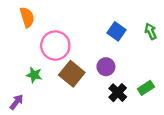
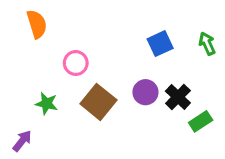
blue square: (117, 31) -> (160, 44), turned 30
pink circle: (55, 46) -> (76, 63), size x0.6
black cross: (118, 93) -> (178, 97), moved

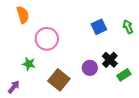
pink circle: (76, 63) -> (47, 39), size x1.5
purple circle: (145, 92) -> (90, 68), moved
brown square: (98, 102) -> (59, 80), moved

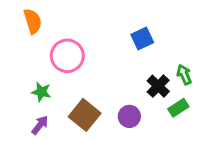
green arrow: (128, 27) -> (184, 75), moved
purple circle: (90, 68) -> (129, 116), moved
purple arrow: (14, 87) -> (40, 125), moved

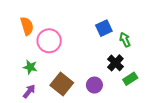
orange semicircle: (33, 21) -> (27, 26), moved
green arrow: (184, 75) -> (125, 40), moved

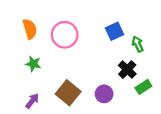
pink circle: (49, 41) -> (65, 35), moved
green star: (30, 67) -> (33, 64), moved

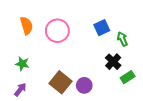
green star: (33, 64) -> (22, 64), moved
purple circle: (104, 94) -> (84, 85), moved
purple arrow: (32, 101) -> (20, 90), moved

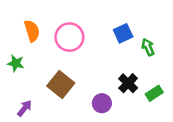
black cross: (113, 62) -> (128, 83), moved
green star: (22, 64) -> (16, 63), moved
brown square: (60, 82) -> (61, 84), moved

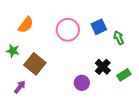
orange semicircle: (32, 31) -> (26, 25), turned 54
pink circle: (69, 37) -> (68, 30), moved
brown square: (61, 84) -> (35, 64), moved

